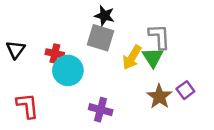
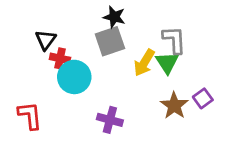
gray square: (101, 38) -> (110, 41), turned -36
black triangle: (16, 50) -> (46, 40), moved

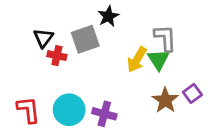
black star: (114, 17) -> (108, 16), turned 30
gray square: (110, 41) -> (85, 39), moved
cyan circle: (74, 77) -> (69, 110), moved

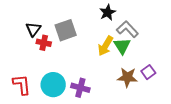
black star: (108, 16) -> (108, 12), moved
gray L-shape: (165, 38) -> (127, 29), turned -40
brown star: (165, 100) -> (127, 77), turned -30

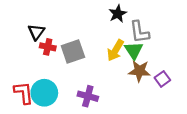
gray L-shape: (127, 29) -> (139, 32), turned -145
gray square: (66, 30) -> (73, 51), moved
brown star: (127, 77) -> (139, 71), moved
cyan circle: (53, 85) -> (44, 93), moved

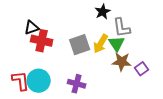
black triangle: (36, 32) -> (32, 28), turned 35
red cross: (48, 47) -> (42, 41), size x1.5
gray square: (73, 51) -> (80, 45), moved

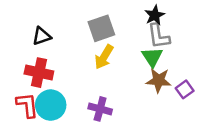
black star: (103, 12) -> (155, 15), moved
red cross: (42, 41) -> (39, 73), moved
yellow arrow: (101, 44) -> (104, 57), moved
gray square: (80, 45) -> (101, 28), moved

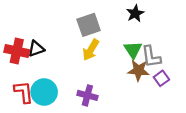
black triangle: (42, 36) -> (36, 49), moved
gray L-shape: (159, 36) -> (151, 57), moved
red cross: (39, 73) -> (17, 51), moved

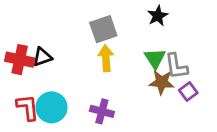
yellow arrow: (91, 50) -> (106, 58), turned 145

